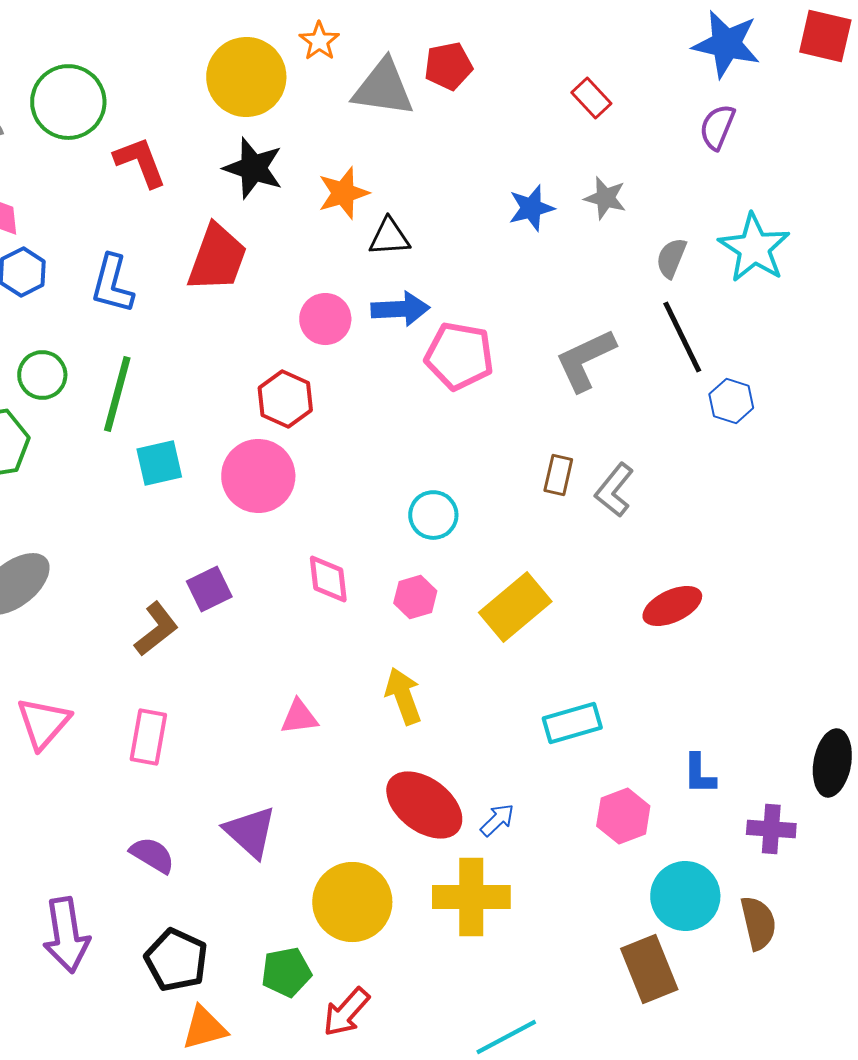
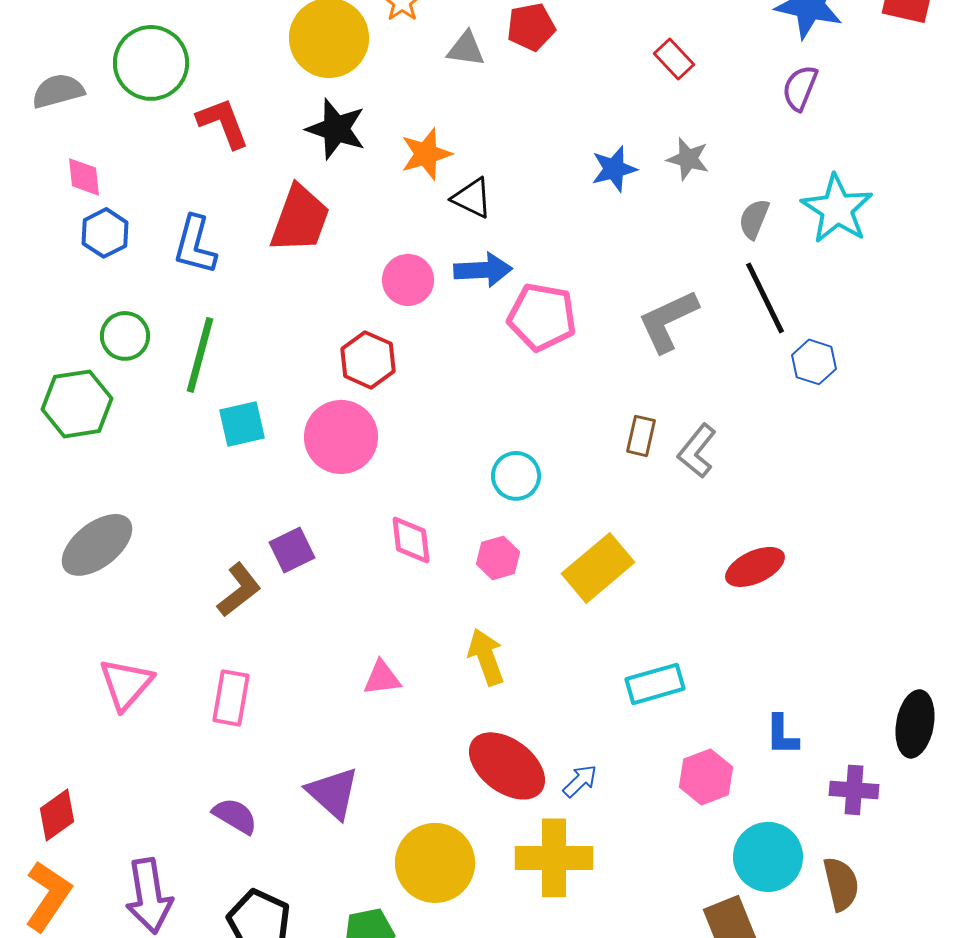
gray triangle: (383, 88) -> (466, 49), size x0.6
black triangle: (389, 237) -> (472, 198), turned 30

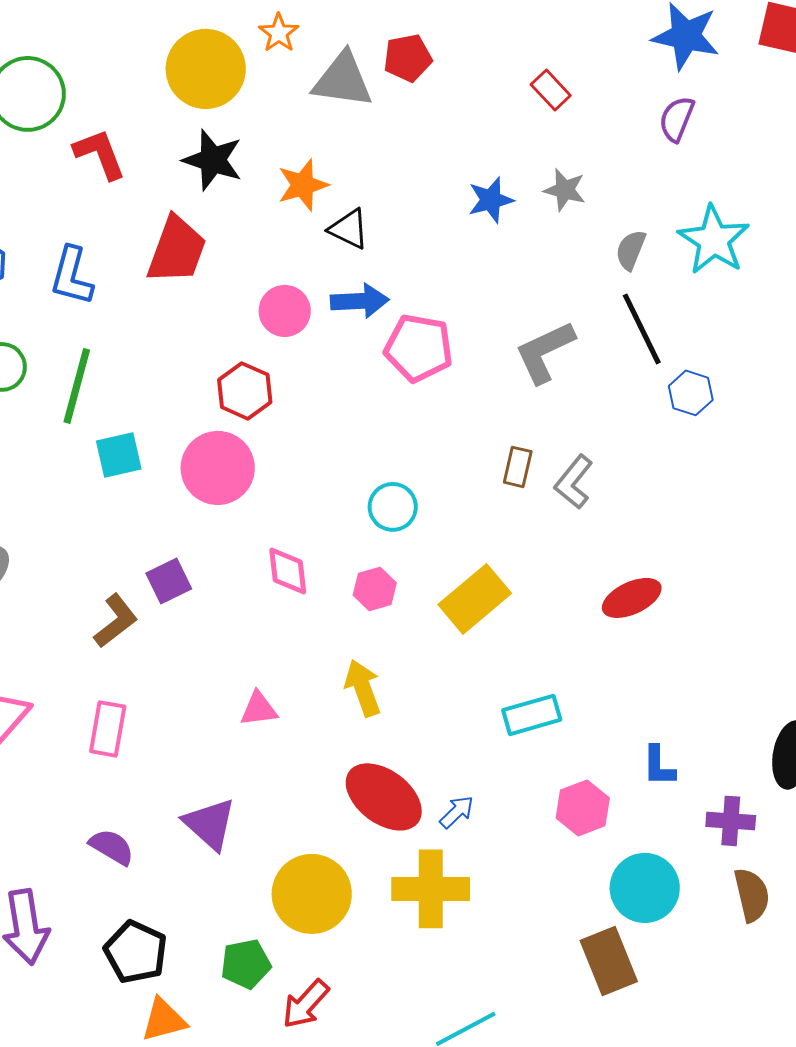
gray triangle: (466, 49) -> (343, 80), size x1.6
brown semicircle: (841, 884) -> (752, 895), moved

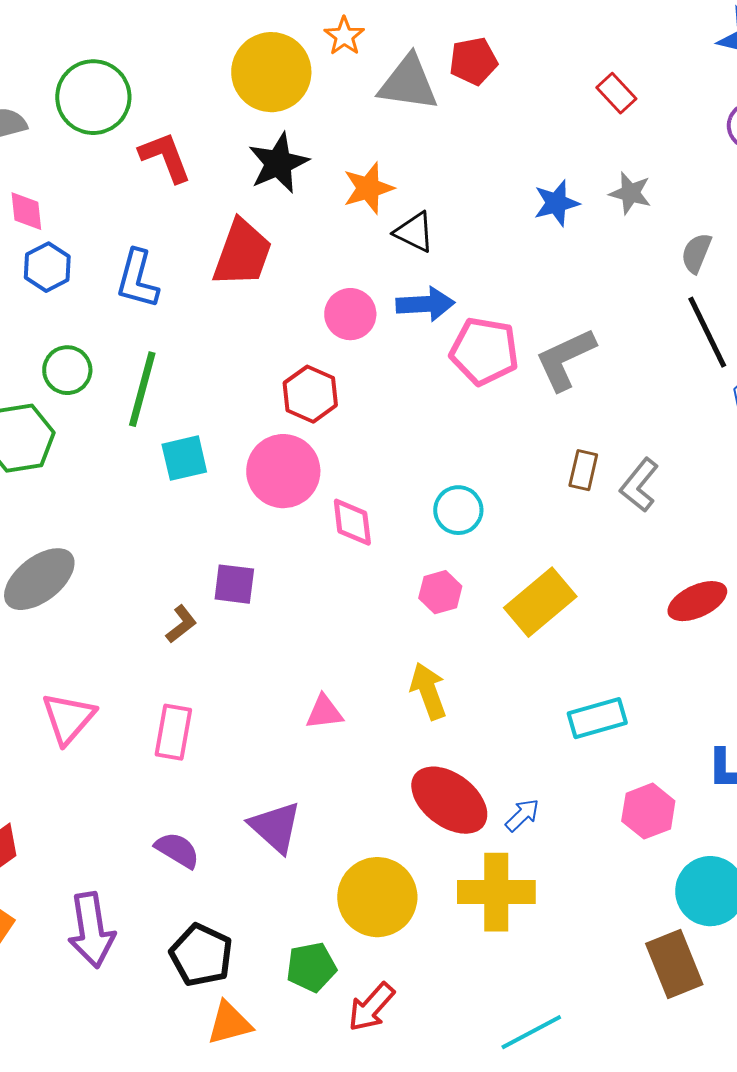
black star: (213, 160) -> (278, 163), turned 30
gray L-shape: (545, 352) -> (565, 359), moved
pink diamond: (288, 571) -> (352, 522), moved
purple square: (169, 581) -> (234, 584), turned 33
brown L-shape: (116, 621) -> (181, 624), size x0.7

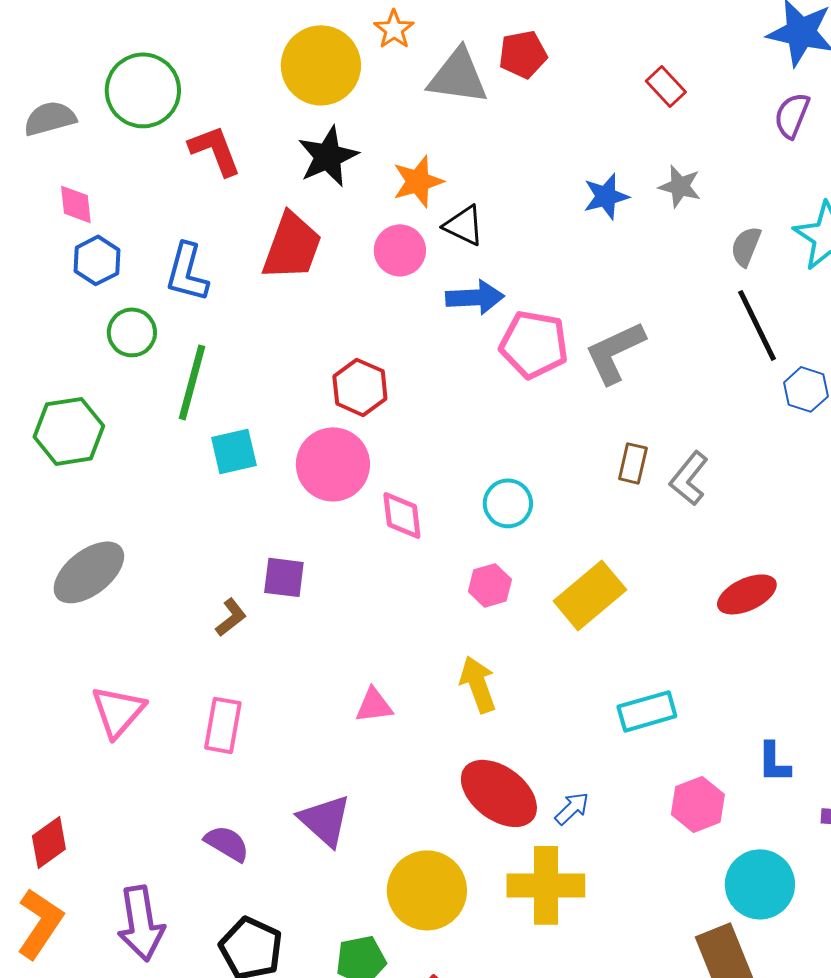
pink circle: (350, 314) -> (400, 250), moved
green circle: (67, 370) -> (132, 332), moved

